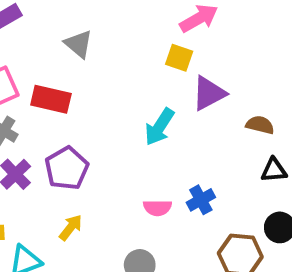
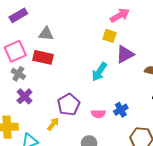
gray triangle: (79, 44) -> (46, 34), moved, turned -35
purple pentagon: (67, 168) -> (69, 105), moved

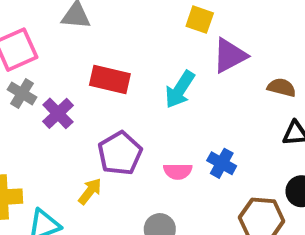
red rectangle: (43, 57) -> (110, 79), moved
purple cross: (24, 96) -> (58, 113), moved
blue cross: (121, 110) -> (222, 163), turned -32

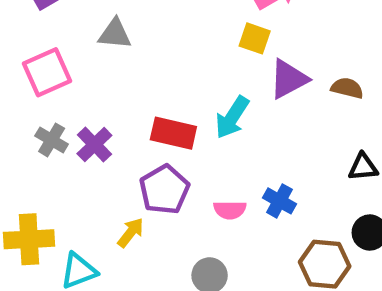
red rectangle: (110, 79) -> (173, 133), moved
brown semicircle: (282, 87) -> (347, 88), moved
gray cross: (22, 93) -> (52, 140), moved

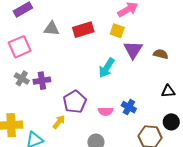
purple triangle: (289, 79) -> (133, 50), turned -30
red rectangle: (173, 133) -> (83, 30), moved, turned -30
purple cross: (94, 144) -> (42, 81), turned 35

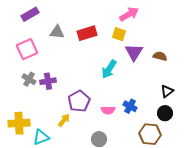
black triangle: (168, 91) -> (167, 91), turned -32
black circle: (171, 122) -> (165, 113), moved

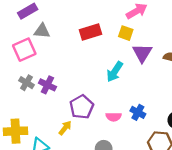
gray triangle: (57, 32) -> (42, 31), moved
purple cross: (48, 81) -> (47, 85), turned 35

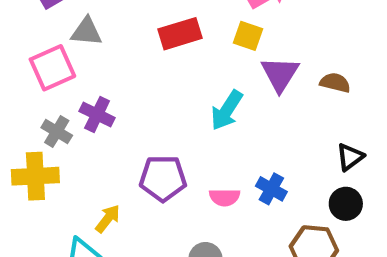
purple cross: (47, 85) -> (97, 114), moved
purple pentagon: (82, 107) -> (163, 178), turned 30
yellow arrow: (65, 128) -> (108, 219), moved
yellow cross: (15, 131) -> (35, 176), moved

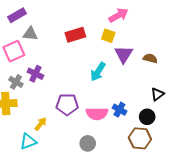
pink semicircle: (225, 197) -> (97, 114), size x1.5
black circle: (346, 204) -> (147, 117), moved

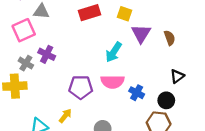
brown semicircle: (150, 58) -> (170, 38), turned 56
pink semicircle: (97, 114) -> (113, 82), moved
yellow arrow: (41, 124) -> (65, 116), moved

